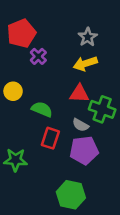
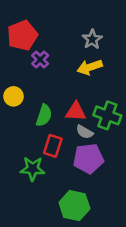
red triangle: (79, 94) -> (76, 112), moved
green semicircle: (42, 109) -> (44, 115), turned 85
green star: (15, 160) -> (33, 169), moved

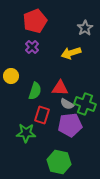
red pentagon: (22, 35) -> (35, 21), moved
gray star: (92, 39) -> (85, 28), moved
green cross: (107, 115) -> (85, 104), moved

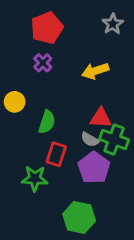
gray star: (85, 28) -> (113, 24), moved
red triangle: (60, 88) -> (101, 118), moved
purple pentagon: (70, 125) -> (94, 168), turned -30

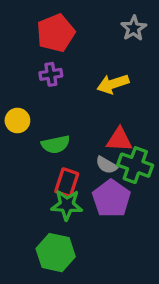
purple cross: (43, 63) -> (51, 74), turned 36
green semicircle: (47, 122) -> (56, 144), turned 60
green star: (35, 178) -> (67, 205), moved
green hexagon: (79, 217) -> (56, 253), moved

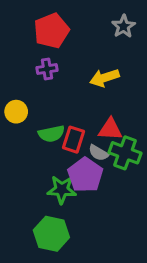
red rectangle: (67, 183) -> (74, 140), moved
purple pentagon: (111, 198) -> (85, 175), moved

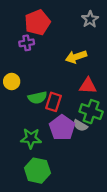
purple cross: (47, 69) -> (27, 43), moved
red triangle: (110, 129) -> (88, 86), moved
gray semicircle: (99, 153) -> (80, 126), moved
green star: (62, 190) -> (31, 138), moved

